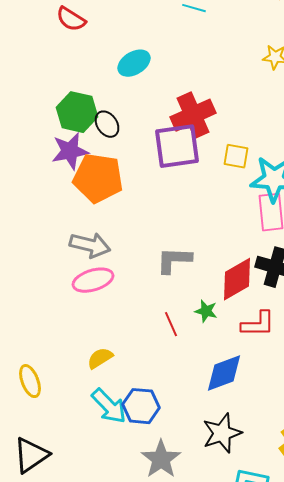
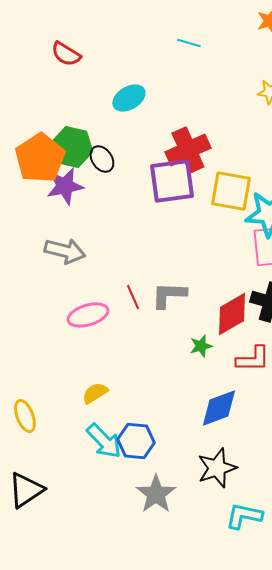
yellow square: (236, 156) -> (231, 191), size x1.6
orange pentagon: (98, 178) -> (40, 158), moved, turned 30
gray arrow: (90, 245) -> (65, 251), moved
green star: (206, 311) -> (201, 346), turned -30
red line: (171, 324) -> (133, 297), moved

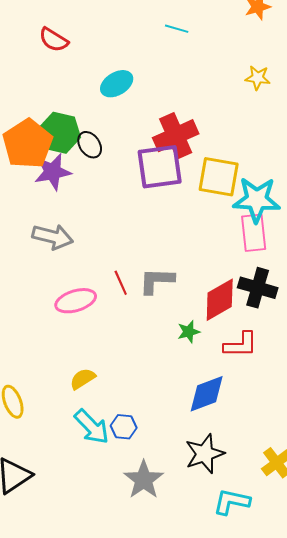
blue hexagon: (136, 441) -> (124, 427), size x0.7

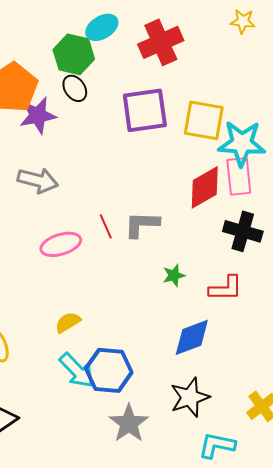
green hexagon: (60, 133) -> (74, 54), moved
red cross: (176, 136) -> (161, 42), moved
red diamond: (220, 300) -> (205, 187), moved
blue hexagon: (124, 427) -> (109, 370), size x1.8

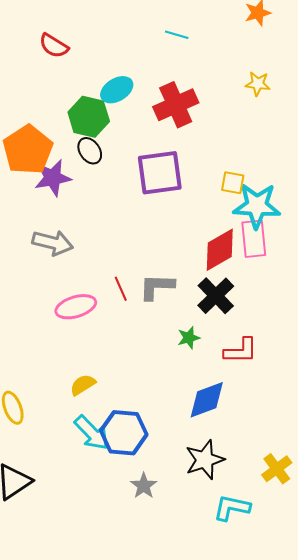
yellow square: (204, 120) -> (233, 183), moved, size x0.6
black cross: (243, 231) -> (216, 296), moved, turned 30
gray star: (129, 423) -> (144, 486), size x0.7

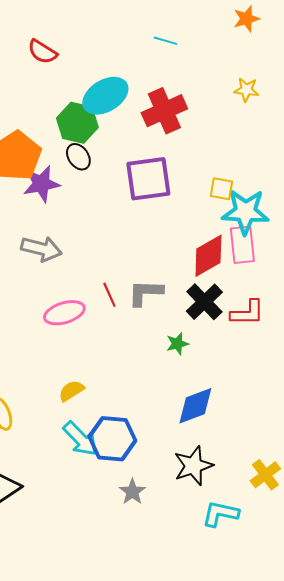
cyan ellipse: (117, 90) -> (105, 96), size x1.4
red L-shape: (241, 351) -> (247, 313), moved

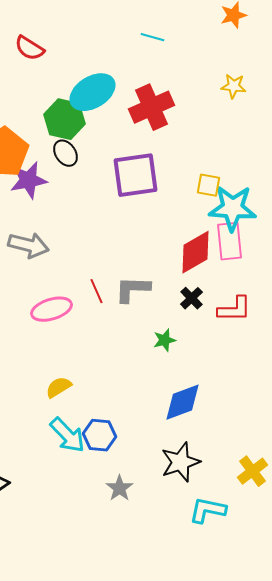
black cross: (204, 302) -> (192, 298), size x0.6
blue hexagon: (112, 439) -> (100, 435), size x0.7

